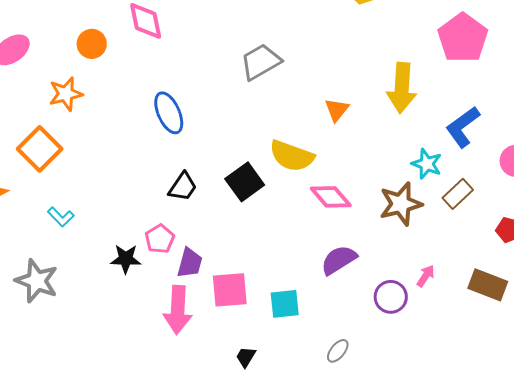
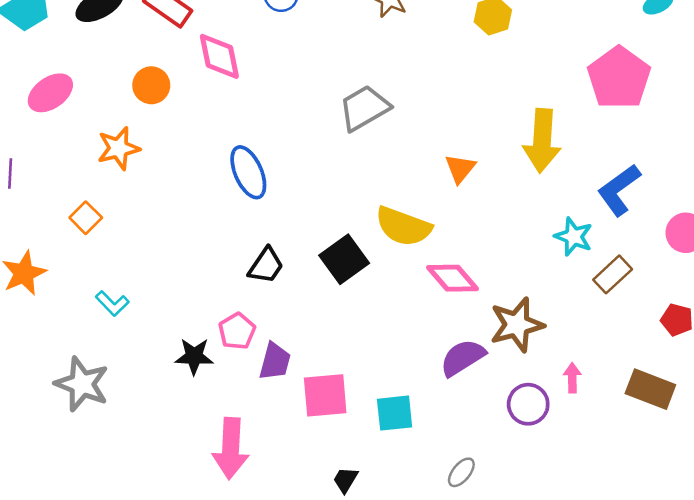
orange square: (40, 149) -> (86, 218), size x0.6
brown star: (401, 204) -> (517, 325), moved
pink arrow: (426, 276) -> (572, 378), turned -35
pink arrow: (178, 310) -> (231, 448), moved

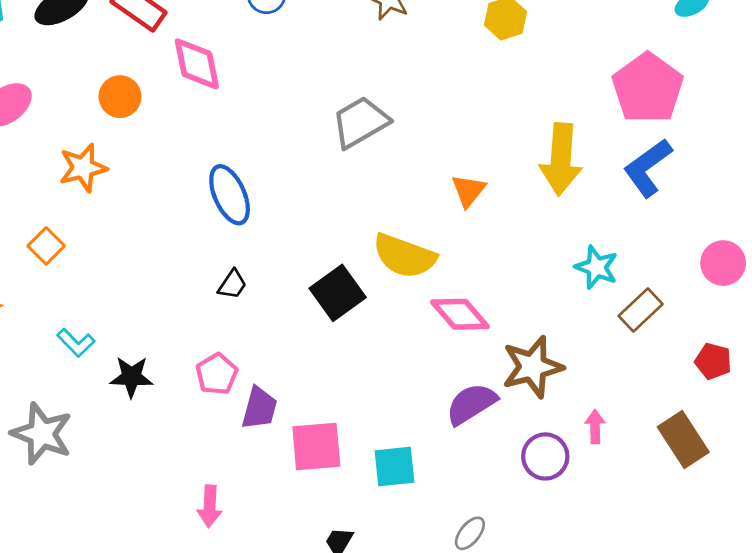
blue L-shape: (619, 190) -> (648, 168), moved
black trapezoid: (266, 266) -> (232, 284), moved, size x0.7
black star: (194, 356) -> (131, 377), moved
brown rectangle: (650, 389) -> (683, 439), turned 36
pink arrow: (231, 448) -> (210, 506), size x0.6

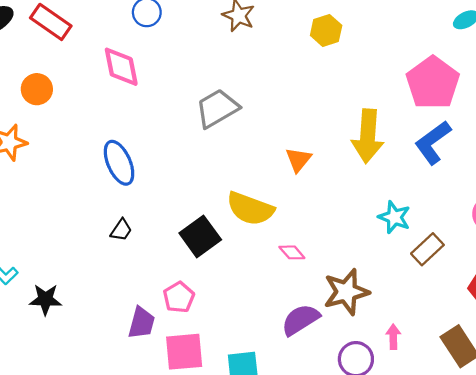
pink diamond: (197, 64) -> (121, 67), moved
pink diamond: (460, 314) -> (292, 252), size x0.6
pink pentagon: (217, 374) -> (179, 297), moved

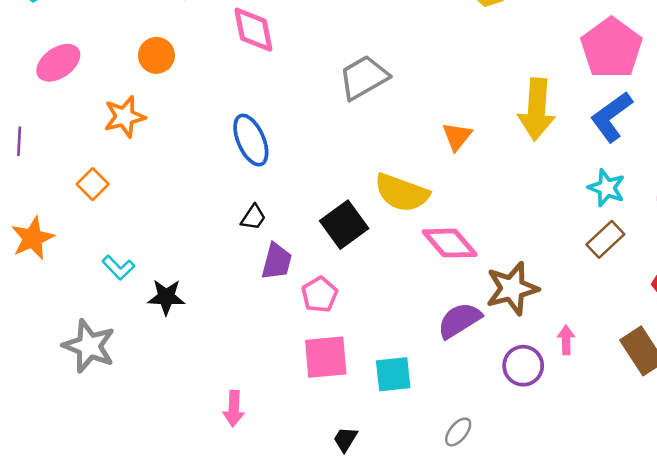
cyan star: (394, 217) -> (607, 188), moved
pink diamond: (292, 252) -> (450, 243), size x1.8
purple trapezoid: (141, 323) -> (277, 261), moved

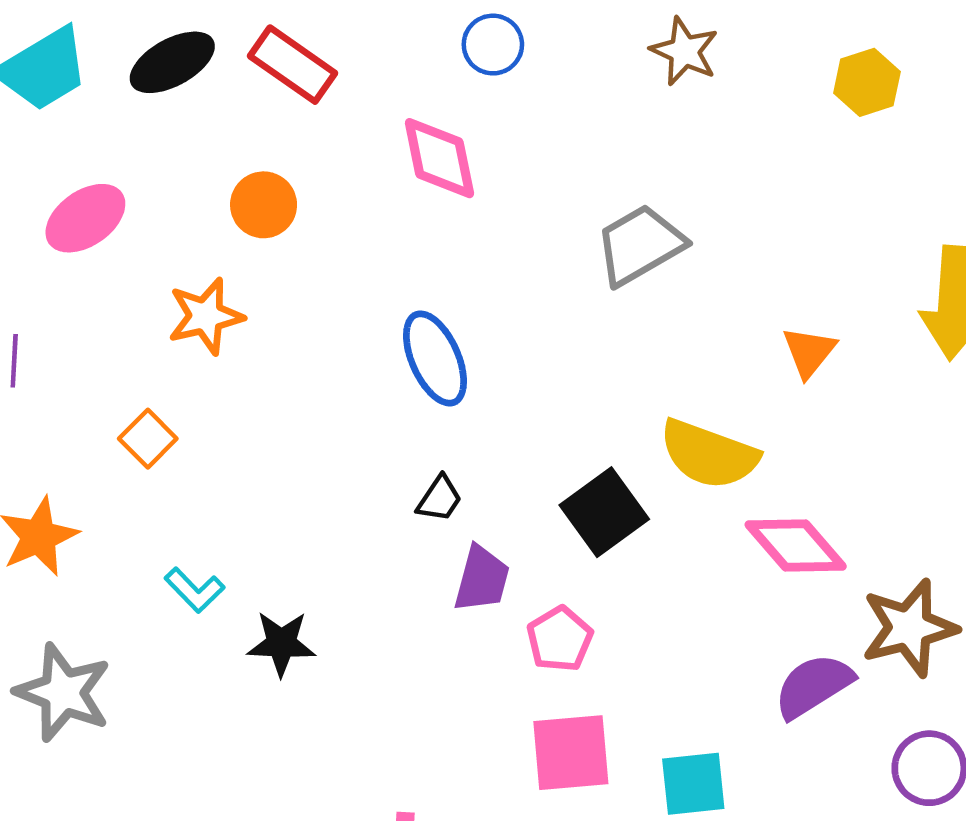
gray star: (89, 346) -> (63, 692), moved

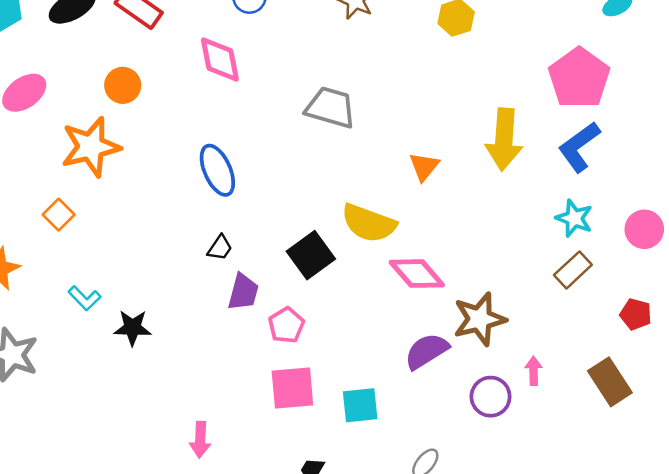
gray trapezoid: (640, 245) -> (331, 107), turned 46
orange star: (206, 316) -> (91, 147), size x1.4

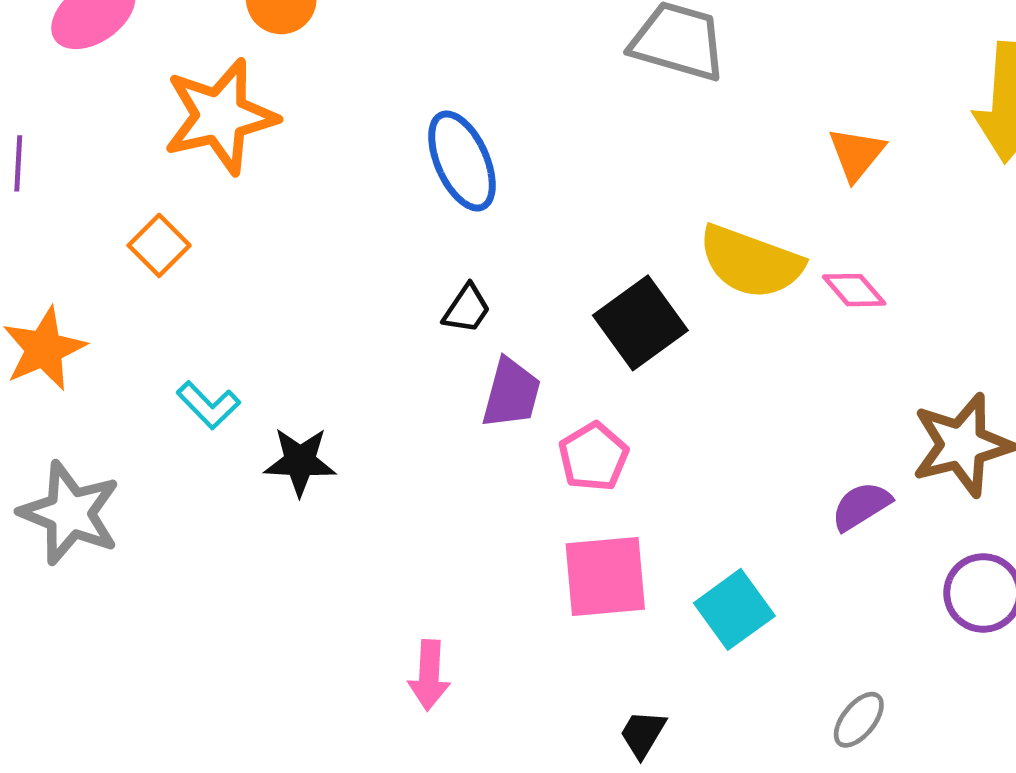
pink diamond: (417, 274) -> (854, 290), moved, size x0.6
purple semicircle: (427, 351) -> (861, 506), size x0.7
cyan square: (360, 405) -> (734, 609), turned -30

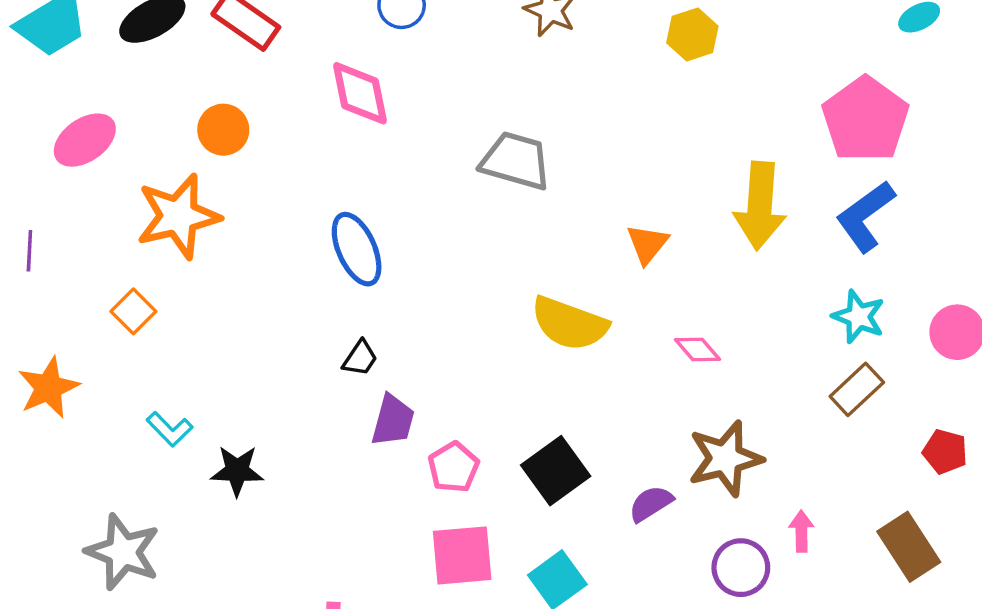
pink diamond: (854, 290) -> (698, 349), moved
black square: (640, 323) -> (556, 471), moved
gray star: (70, 513) -> (123, 552), moved

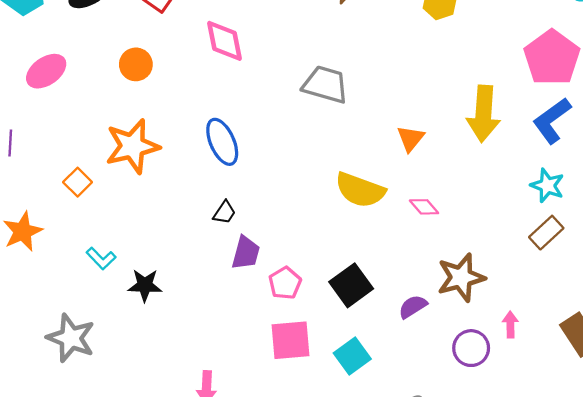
orange star: (178, 216) -> (132, 146), moved
pink diamond: (698, 349) -> (424, 207), moved

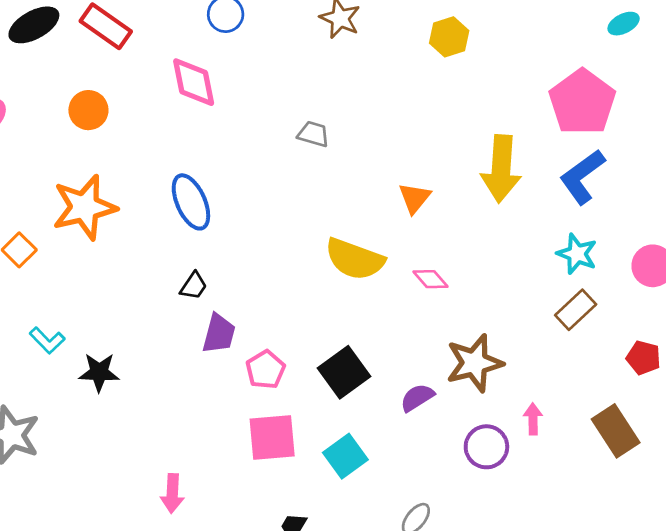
gray trapezoid: (325, 85) -> (313, 134), size x0.6

